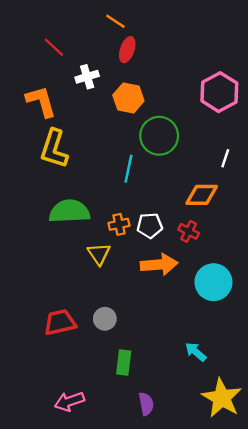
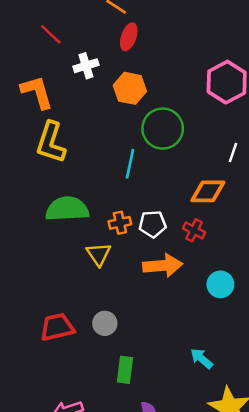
cyan circle: (213, 282) -> (220, 284), size x0.7

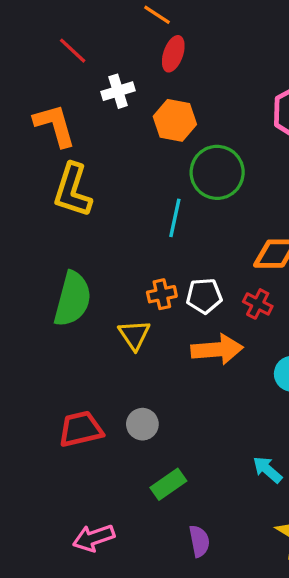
green semicircle: (67, 209) -> (73, 299), moved, turned 108
green rectangle: (125, 370) -> (168, 484), turned 48

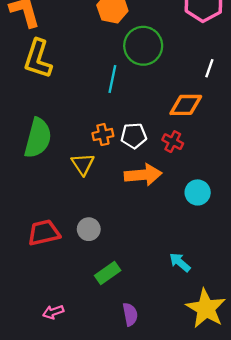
pink arrow: (94, 538) -> (53, 312), size x0.7

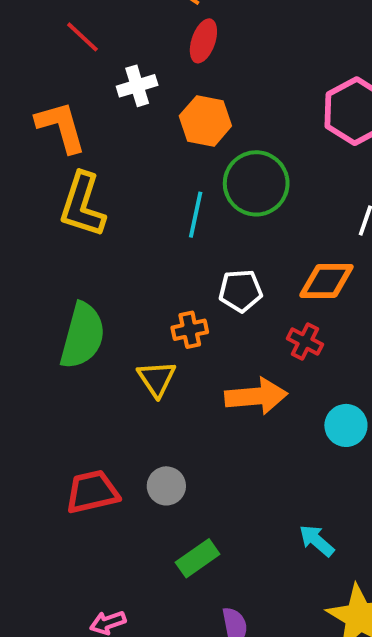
cyan line: (112, 79) -> (196, 215), moved
white pentagon: (134, 136) -> (241, 291), moved

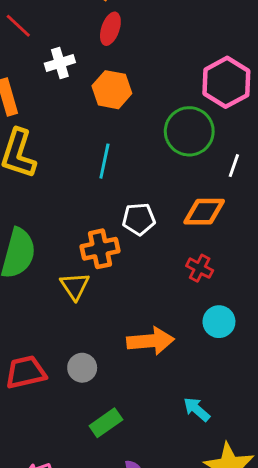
green circle: (256, 183) -> (189, 131), moved
orange cross: (190, 330) -> (100, 249), size x1.4
red cross: (305, 342) -> (200, 268), moved
orange arrow: (256, 396) -> (151, 341), moved

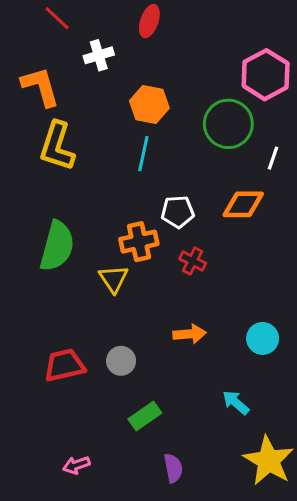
orange hexagon: (112, 90) -> (149, 105), moved
red cross: (200, 268) -> (193, 261), moved
cyan circle: (219, 322) -> (263, 338), moved
orange arrow: (151, 341) -> (190, 334), size x0.7

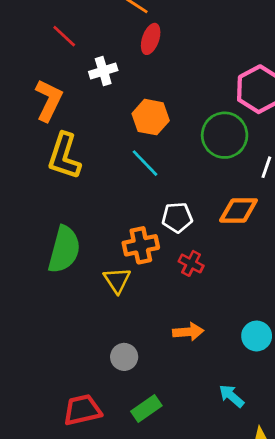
orange L-shape: (41, 87) -> (49, 100), turned 42
cyan line: (143, 154) -> (145, 163), turned -56
red trapezoid: (64, 365) -> (82, 410), moved

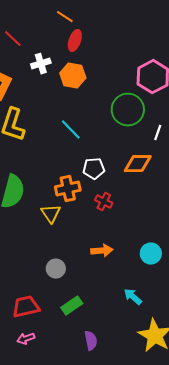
orange hexagon: (151, 117) -> (73, 76), moved

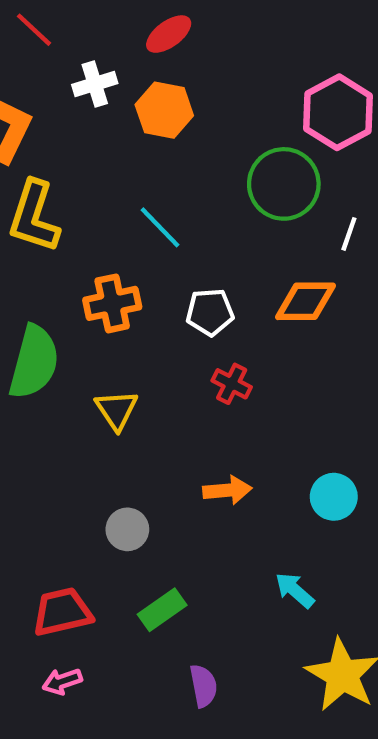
red ellipse: (75, 41) -> (169, 34), turned 35
orange cross: (68, 189) -> (112, 303), moved

